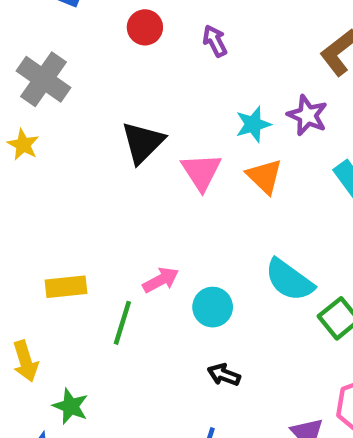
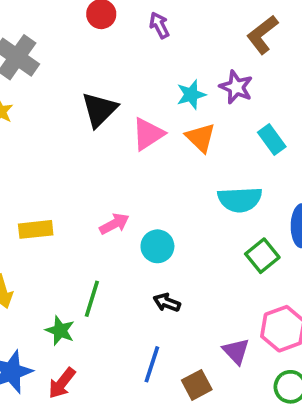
pink triangle: (201, 172) -> (148, 134), turned 30
cyan semicircle: (289, 280) -> (240, 199), moved, turned -39
green line: (122, 323) -> (92, 299), moved
green star: (71, 406) -> (60, 331), moved

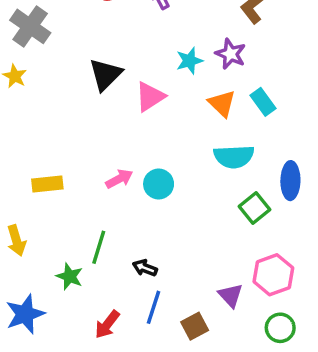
orange triangle: (201, 138) -> (222, 104), moved
cyan circle: (157, 246) -> (159, 184), moved
black arrow: (167, 303) -> (145, 268), moved
red arrow: (62, 383) -> (107, 324), moved

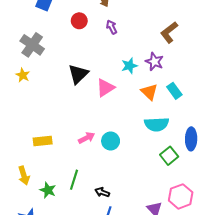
green star: (70, 276) -> (48, 190), moved

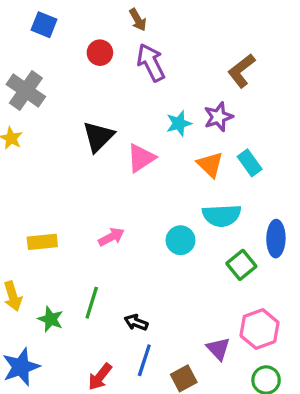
purple arrow: (112, 27) -> (151, 63), size x1.6
purple star: (154, 62) -> (218, 117), turned 30
cyan circle: (111, 141) -> (181, 240), moved

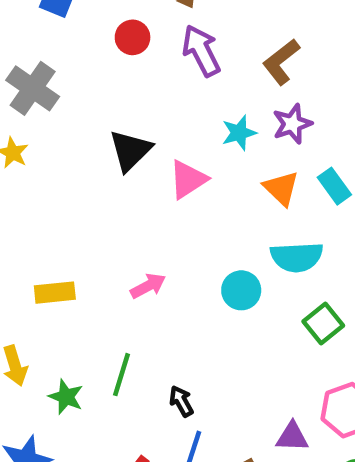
brown L-shape: (241, 71) -> (281, 62), moved
black arrow: (136, 322) -> (181, 401), turned 40
purple triangle: (218, 349) -> (292, 437), turned -45

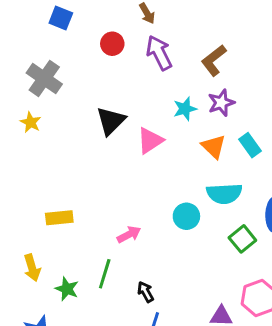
pink arrow: (148, 286) -> (129, 234), moved

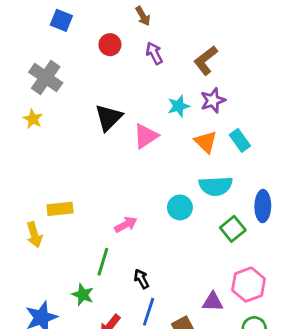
purple arrow: (159, 53) -> (154, 53), size x0.7
yellow arrow: (32, 268) -> (34, 235), moved
green star: (67, 289) -> (83, 295), moved

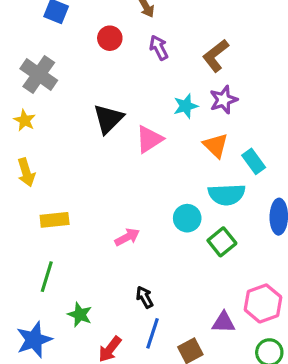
cyan rectangle: (240, 140) -> (254, 161), moved
green square: (233, 229) -> (222, 242), moved
yellow arrow: (34, 235) -> (26, 172), moved
green line: (103, 262) -> (47, 277), moved

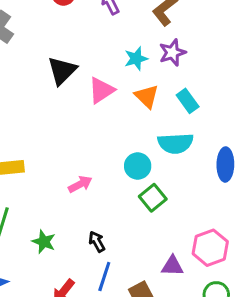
orange triangle: (216, 146) -> (147, 96), moved
cyan rectangle: (254, 161) -> (188, 101), moved
green square: (222, 242) -> (153, 198), moved
green star: (80, 315) -> (44, 242), moved

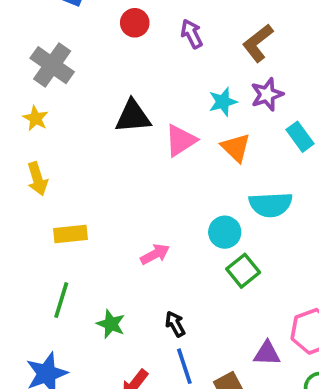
black triangle: (62, 71) -> (133, 116), turned 40
cyan rectangle: (188, 101) -> (300, 137), moved
blue line: (104, 276) -> (184, 366), turned -36

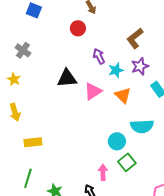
red circle: (135, 23) -> (78, 28), moved
purple arrow: (192, 34) -> (99, 56), moved
gray cross: (52, 65) -> (23, 50), size x0.7
pink arrow: (155, 254) -> (103, 172), moved, turned -63

